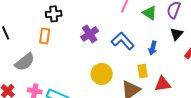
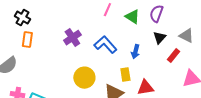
black cross: (54, 14) -> (22, 18), moved, turned 35

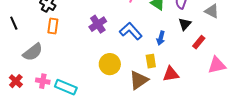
gray triangle: (186, 36) -> (212, 11), moved

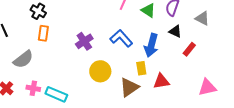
purple cross: (98, 24) -> (84, 41), moved
black triangle: (185, 24) -> (175, 31), turned -48
blue arrow: (161, 38) -> (151, 45), size x1.6
pink triangle: (217, 65) -> (207, 87), moved

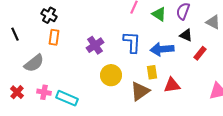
blue L-shape: (121, 38) -> (132, 42), turned 45
blue arrow: (151, 45) -> (162, 49), turned 70

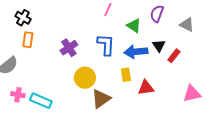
green triangle: (159, 14) -> (134, 26), moved
black triangle: (186, 35) -> (159, 46), moved, turned 32
brown triangle: (140, 91) -> (101, 99), moved

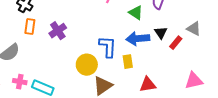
gray triangle: (187, 25) -> (194, 29), moved
blue L-shape: (106, 45) -> (108, 47), moved
purple cross: (69, 48) -> (58, 31), moved
red triangle: (146, 88) -> (148, 85), moved

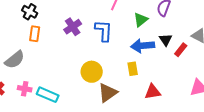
green triangle: (136, 13) -> (141, 20), turned 49
purple cross: (58, 31) -> (73, 27), moved
blue L-shape: (108, 47) -> (104, 31), moved

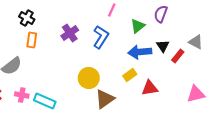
blue L-shape: (104, 31) -> (101, 37), turned 30
yellow rectangle: (133, 69) -> (130, 75), turned 64
red triangle: (153, 92) -> (150, 88), moved

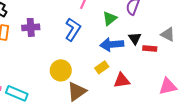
purple cross: (70, 33) -> (31, 27), moved, turned 30
red rectangle: (178, 56) -> (150, 48), turned 56

